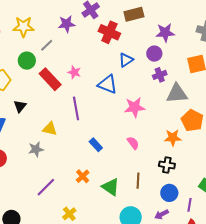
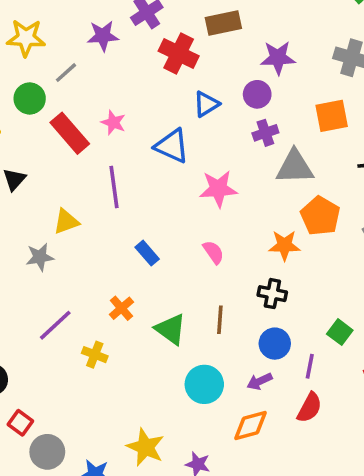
yellow triangle: (50, 129) -> (66, 222), turned -35
yellow cross: (69, 214) -> (95, 355), moved, turned -32

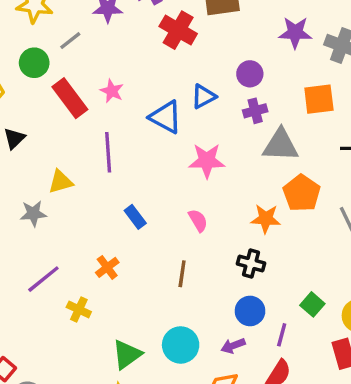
purple star: (278, 58) -> (295, 33), moved
blue triangle: (206, 104) -> (204, 96), moved
brown line: (220, 320) -> (182, 274), moved
green triangle: (171, 329) -> (127, 354), moved, turned 44

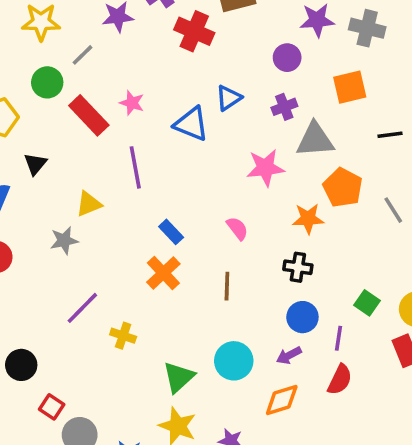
purple circle: (250, 74) -> (287, 58), moved
pink star: (207, 161) -> (265, 168), moved
orange cross: (107, 267) -> (163, 273), moved, size x1.4

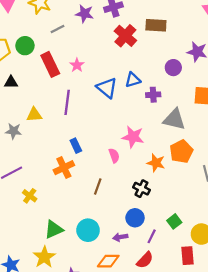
green circle: (47, 82) -> (25, 46), moved
purple cross: (284, 107) -> (153, 95), moved
black triangle: (35, 164) -> (11, 82), turned 32
pink star: (265, 168) -> (133, 137), moved

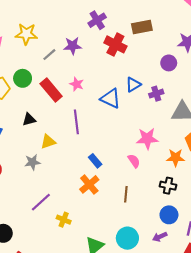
purple star: (85, 14) -> (73, 46), moved
black triangle: (11, 82) -> (29, 120), moved

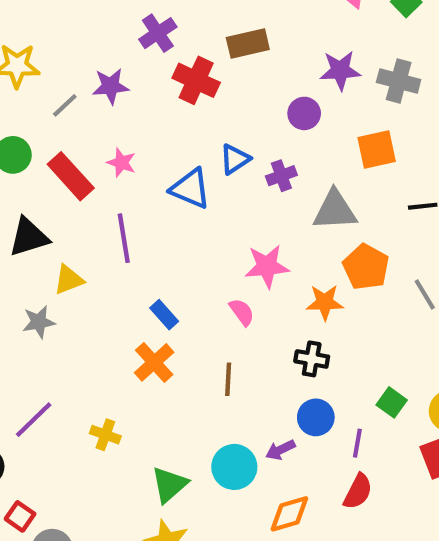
black triangle: (29, 120) -> (29, 237), size x1.5
purple line: (41, 202) -> (34, 420), moved
purple arrow: (160, 237) -> (280, 450), moved

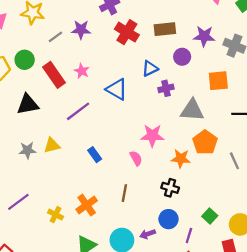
brown rectangle: (248, 43) -> (165, 29), moved
blue triangle: (235, 159) -> (150, 69), moved
purple line: (124, 238) -> (78, 111), turned 55
yellow triangle: (69, 280) -> (52, 145), moved
orange cross: (154, 362) -> (87, 205), moved

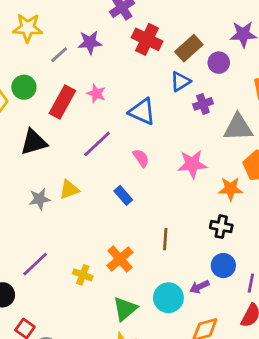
brown rectangle: (165, 29) -> (189, 48), moved, turned -30
red rectangle: (54, 75) -> (62, 102), turned 70
pink semicircle: (136, 158) -> (141, 158), moved

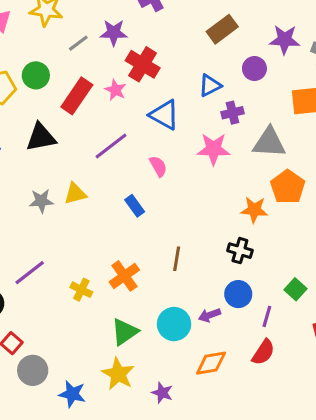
red cross: (147, 39) -> (143, 64), moved
brown rectangle: (189, 48) -> (222, 29), moved
pink star: (192, 164) -> (214, 149), moved

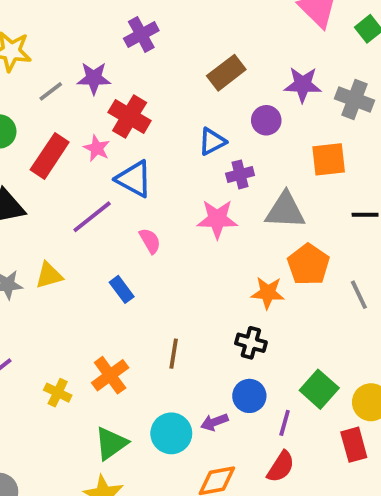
blue triangle: (164, 115) -> (134, 179), moved
green square: (296, 289) -> (319, 389), size x1.4

